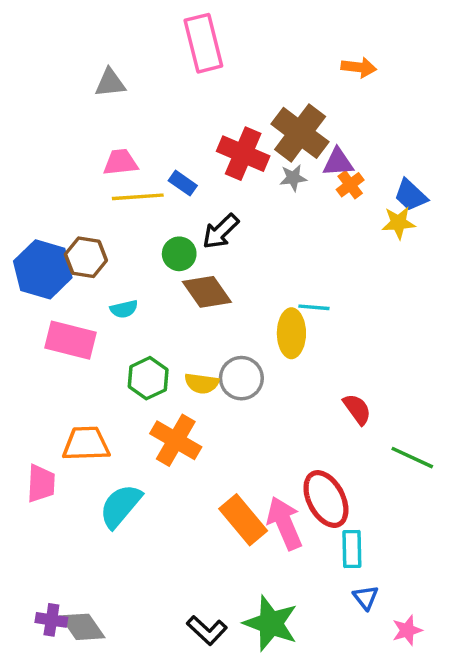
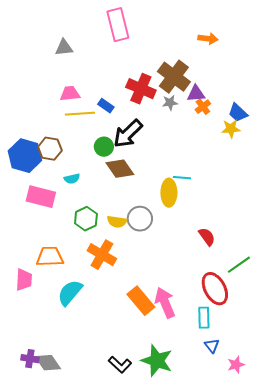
black arrow: (221, 231) -> (128, 134), size x1.4
green line: (412, 458) -> (239, 265), turned -60
red ellipse: (326, 499) -> (215, 289), moved

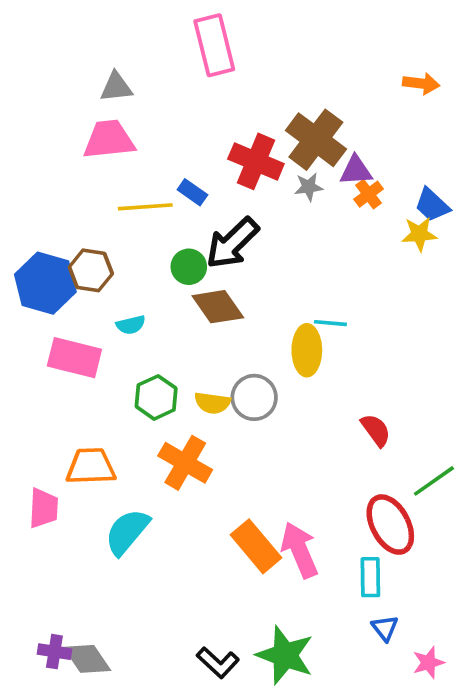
orange arrow: (208, 39) -> (421, 83), moved
pink trapezoid: (70, 94) -> (109, 140), moved, size x1.4

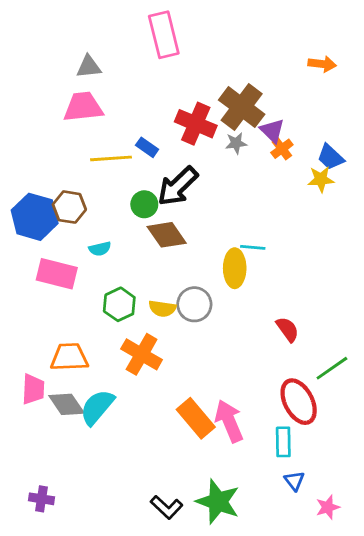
purple triangle: (356, 171) -> (272, 131), turned 48
gray diamond: (87, 659) -> (67, 404), moved

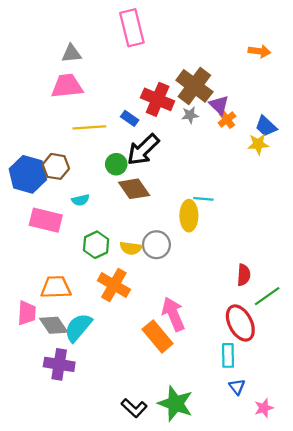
blue rectangle: (147, 147) -> (130, 118), moved
red semicircle: (287, 329) -> (244, 275), moved, turned 40
pink arrow: (229, 421) -> (173, 314), moved
purple cross: (42, 499) -> (59, 364), moved, size x1.5

